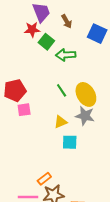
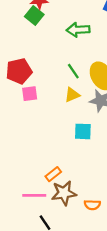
green square: (46, 42) -> (34, 16), moved
yellow triangle: (61, 122) -> (72, 95), moved

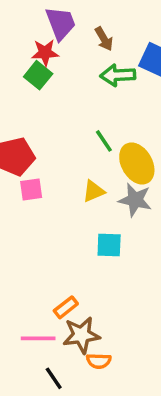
green arrow: (78, 30) -> (118, 75), moved
green line: (73, 71) -> (104, 141), moved
orange semicircle: (92, 205) -> (99, 361), moved

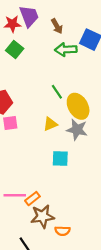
red star: (45, 53) -> (12, 24), moved
pink line: (38, 338) -> (15, 195), moved
orange semicircle: (99, 361) -> (62, 231), moved

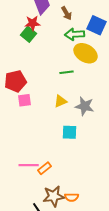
red star: (12, 24) -> (33, 23), moved
green line: (57, 92) -> (67, 72), turned -64
yellow ellipse: (78, 106) -> (86, 53), moved, turned -30
brown star: (42, 216) -> (54, 196), moved

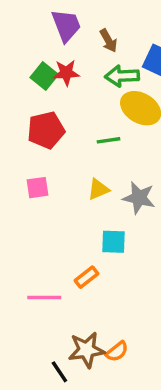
red star: (33, 23) -> (66, 73), moved
red pentagon: (16, 81) -> (46, 130), moved
orange rectangle: (45, 168) -> (87, 277), moved
orange semicircle: (72, 197) -> (117, 352), turned -40

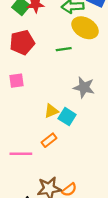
yellow triangle: (98, 189) -> (51, 111), moved
cyan square: (114, 242) -> (67, 117), turned 30

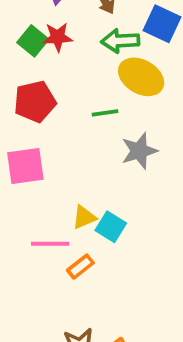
pink square: (16, 81) -> (25, 166), size x1.5
gray star: (84, 87) -> (139, 151), moved, turned -30
pink line: (21, 154) -> (50, 244), moved

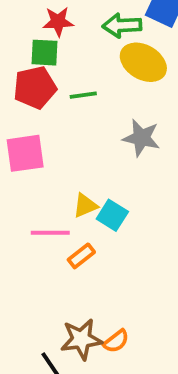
green square: (33, 41) -> (45, 53), moved, turned -36
green line: (105, 113) -> (83, 95), moved
gray star: (139, 151) -> (141, 138), turned 30

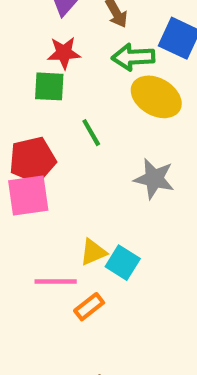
red pentagon: (35, 87) -> (32, 160), moved
green line: (83, 95) -> (91, 133), turned 68

